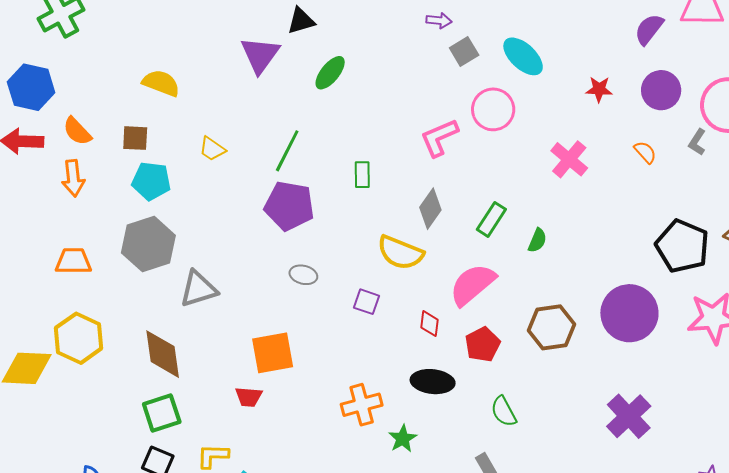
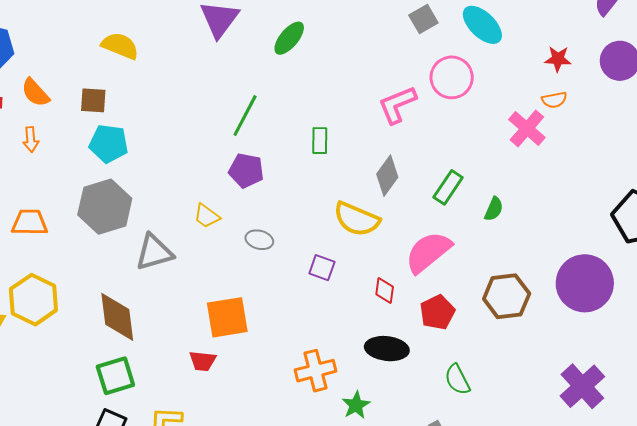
yellow trapezoid: (212, 149) -> (207, 216), moved
orange semicircle: (645, 152) -> (554, 100), moved, turned 120
orange arrow: (73, 178) -> (31, 140), size x0.7
purple pentagon: (289, 206) -> (246, 171), size x0.7

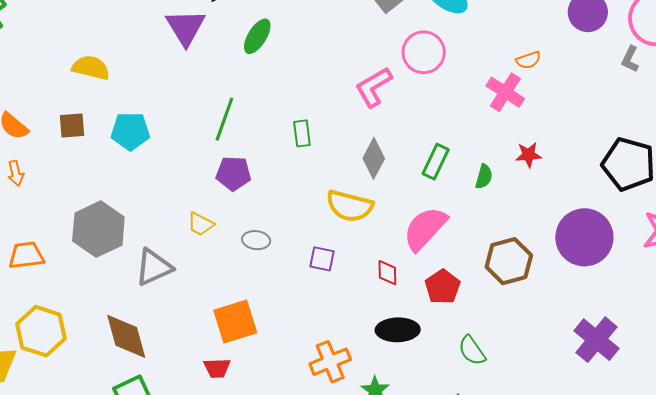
red star: (558, 59) -> (528, 155), moved
cyan pentagon: (109, 144) -> (130, 131), moved

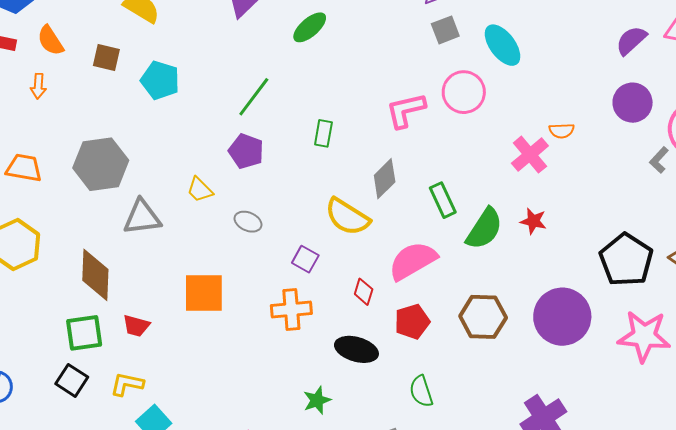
green rectangle: (436, 162) -> (443, 200), turned -68
green semicircle: (484, 177) -> (484, 229), size x1.8
orange cross: (330, 362) -> (291, 309), moved
red trapezoid: (217, 368) -> (136, 326), moved

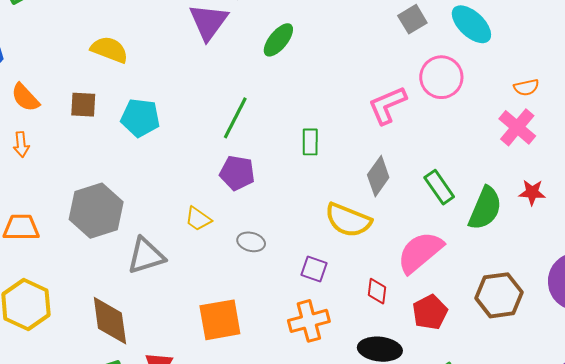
orange semicircle: (562, 131) -> (526, 87), moved

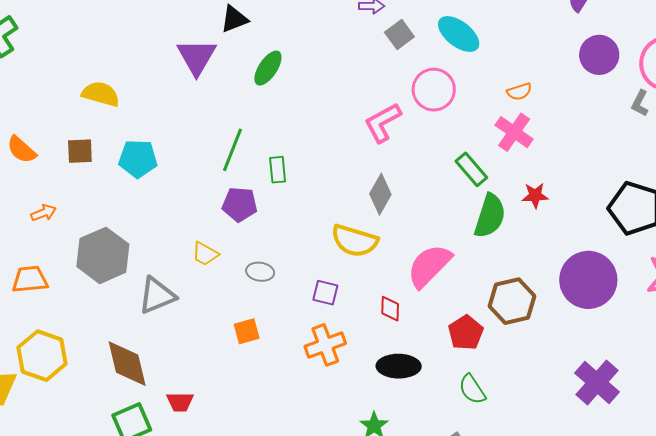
green rectangle: (310, 142) -> (278, 170), moved
orange arrow: (21, 144) -> (44, 213), moved, turned -100
green rectangle: (439, 187) -> (471, 169), moved
red pentagon: (430, 312) -> (466, 333), moved
orange square: (220, 320) -> (247, 331), moved, size x0.6

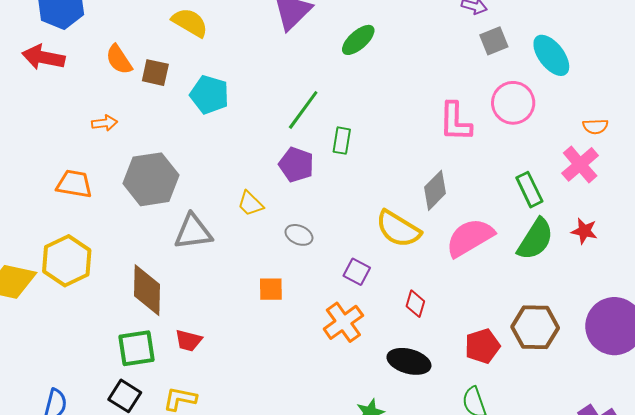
pink L-shape: (383, 123) -> (455, 122), turned -75
orange semicircle: (22, 150) -> (119, 60), moved
pink semicircle: (429, 266) -> (470, 238), moved
orange cross: (325, 345) -> (343, 322), turned -30

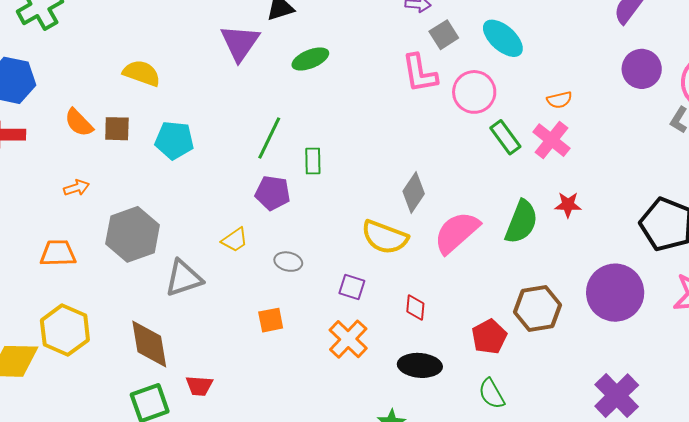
green ellipse: (358, 40) -> (310, 59), turned 30
pink L-shape: (455, 122) -> (420, 73), moved
green rectangle: (529, 190) -> (505, 137), moved
yellow trapezoid: (250, 204) -> (235, 240), turned -68

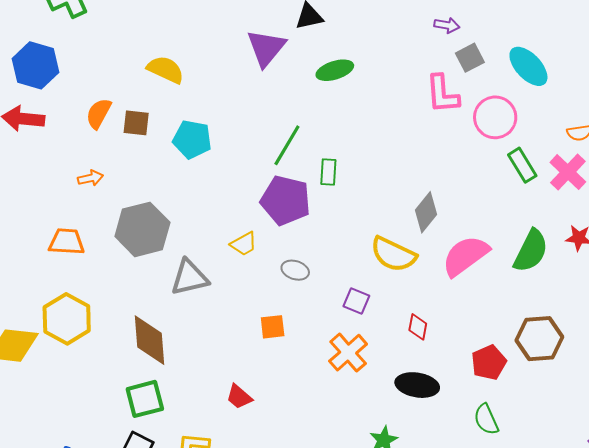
orange semicircle: (79, 123) -> (99, 113), turned 68
purple pentagon: (273, 193) -> (286, 200), size x1.4
red trapezoid: (199, 386) -> (239, 397), moved, turned 32

